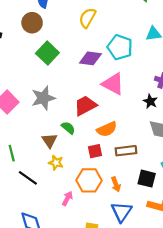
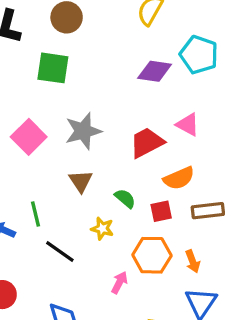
green square: (47, 53) -> (53, 68), moved, turned -35
pink triangle: (113, 84) -> (188, 125), moved, size x0.7
green semicircle: (68, 128) -> (125, 198), moved
brown triangle: (50, 141) -> (81, 181), moved

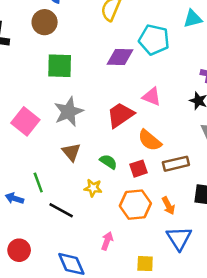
green square: (53, 68) -> (60, 66), moved
orange semicircle: (179, 178) -> (150, 140), turned 70
pink arrow: (119, 283) -> (107, 241), moved

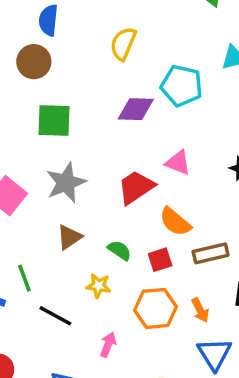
brown triangle: (71, 152) -> (69, 237), turned 36
pink arrow: (107, 241) -> (108, 345), moved

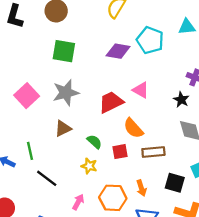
yellow star: (99, 286) -> (89, 166), moved
orange hexagon: (156, 308) -> (113, 198), moved

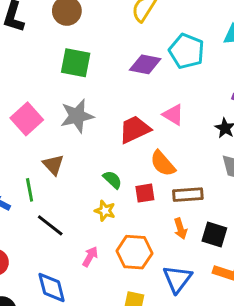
brown triangle: (63, 128) -> (53, 165), moved, turned -48
orange arrow: (141, 188) -> (180, 229), moved

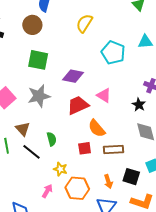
purple diamond: (145, 64) -> (73, 76), moved
green semicircle: (112, 180) -> (52, 139), moved, turned 32
yellow star: (105, 211) -> (60, 169), moved
black line: (50, 225) -> (31, 152), moved
orange arrow: (180, 229) -> (108, 181), moved

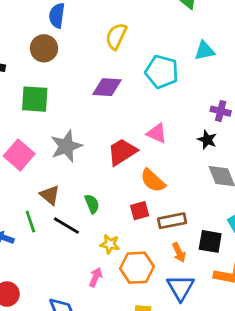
green square: (38, 60) -> (35, 99), moved
purple diamond: (73, 76) -> (107, 87), moved
brown rectangle: (114, 149) -> (172, 221), moved

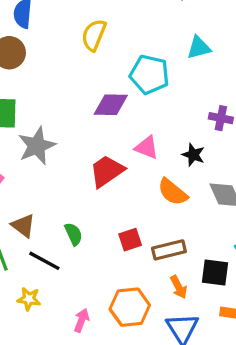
purple diamond: (107, 87) -> (111, 105), moved
black star: (207, 140) -> (193, 155), moved
gray star: (66, 146) -> (37, 146), moved
orange semicircle: (153, 181) -> (173, 192), moved
yellow star: (110, 244) -> (29, 299), moved

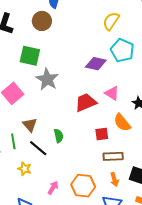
yellow semicircle: (94, 35) -> (111, 21), moved
gray star: (37, 146) -> (47, 79), turned -30
red square: (130, 240) -> (102, 134), moved

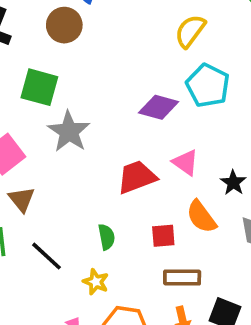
brown triangle: (30, 125) -> (22, 199), moved
green semicircle: (59, 136) -> (107, 237), moved
yellow star: (25, 169) -> (96, 282), moved

